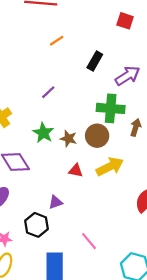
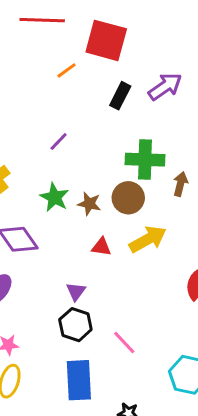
red square: (125, 21) -> (106, 40), moved, size x1.8
purple arrow: (128, 76) -> (165, 87), moved
purple triangle: (56, 202) -> (76, 291), turned -32
black hexagon: (37, 225) -> (75, 325), moved

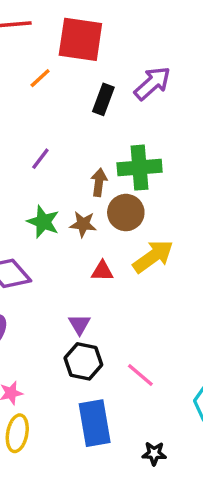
brown arrow: (180, 184) -> (99, 182), moved

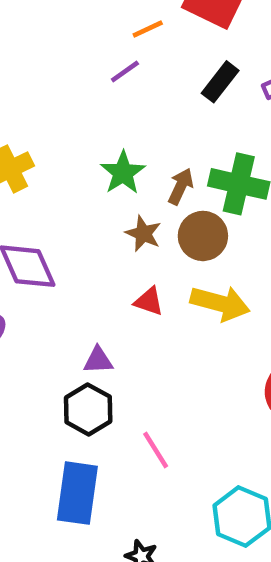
purple line: (40, 159) -> (125, 72), moved
green star: (43, 222) -> (123, 173), moved
yellow arrow: (153, 256) -> (220, 303), turned 33
purple triangle: (79, 324) -> (98, 360), turned 40

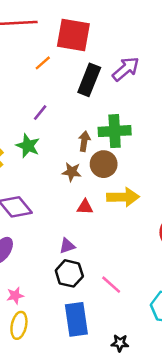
purple line: (125, 72) -> (40, 113), moved
black rectangle: (220, 82) -> (89, 80), size x1.4
green star: (123, 173) -> (28, 146), moved

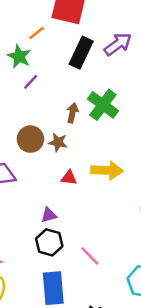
green cross: (115, 131) -> (103, 105), turned 36
green star: (28, 146) -> (19, 56), moved
brown circle: (104, 164) -> (30, 139), moved

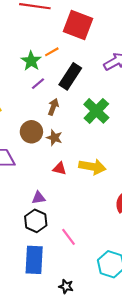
orange line: (36, 33) -> (52, 52), moved
black rectangle: (81, 53) -> (70, 76), moved
brown arrow: (72, 113) -> (53, 107), moved

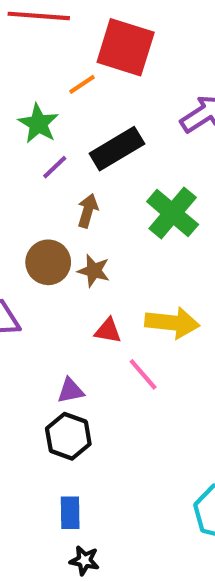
orange line: (52, 52) -> (82, 84), moved
black rectangle: (70, 76) -> (117, 149), turned 30
pink line: (68, 237) -> (143, 374), moved
blue rectangle: (34, 260) -> (70, 513), size x0.6
black star: (66, 286) -> (84, 560), moved

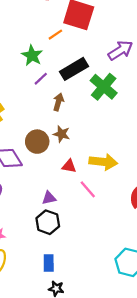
green cross: (173, 213) -> (104, 87), moved
brown circle: (48, 262) -> (37, 142), moved

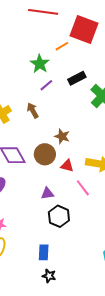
black rectangle: (74, 69) -> (77, 78), size x0.7
brown arrow: (58, 102) -> (33, 110), moved, turned -49
brown circle: (37, 142) -> (45, 154), moved
black hexagon: (48, 222) -> (59, 216), moved

